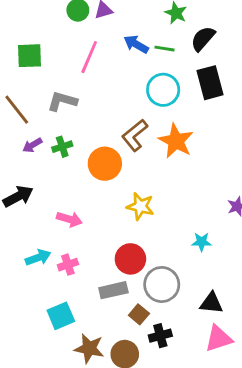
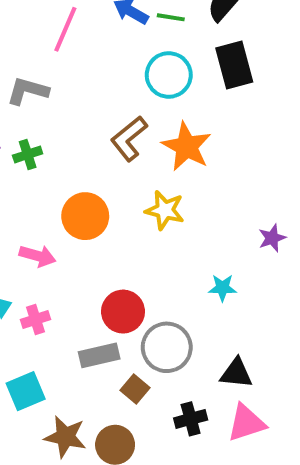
orange circle: (105, 164) -> (85, 216), moved
yellow star: (140, 206) -> (165, 210), moved
black cross: (160, 336) -> (191, 419), moved

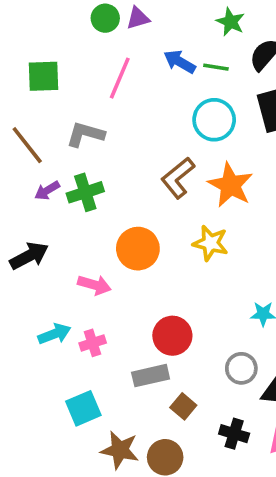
green cross: (28, 154) -> (85, 192), size x1.4
gray circle: (167, 347) -> (241, 368), moved, size x0.7
black cross: (191, 419) -> (234, 434), turned 32

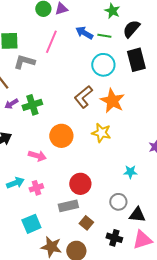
gray L-shape: (85, 134) -> (24, 62), moved

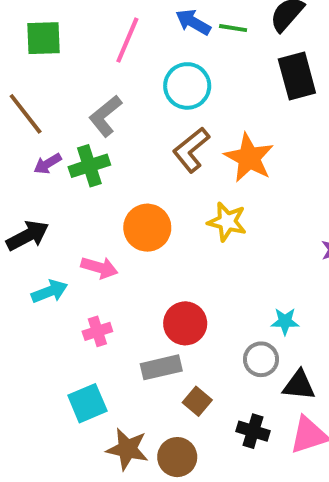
gray L-shape: (24, 62) -> (105, 116), moved, turned -55
cyan circle: (103, 65) -> (187, 86), moved
cyan star: (130, 172) -> (285, 321), moved
cyan arrow: (15, 183) -> (50, 291), moved

